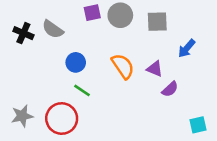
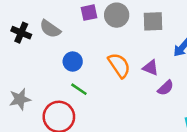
gray star: (22, 116) -> (20, 99), moved

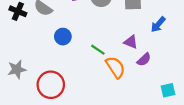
orange semicircle: (119, 65) -> (115, 67), moved
green line: (79, 89) -> (98, 50), moved

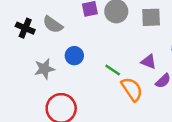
gray star: (17, 69) -> (44, 69), moved

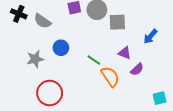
gray square: (151, 17) -> (117, 22), moved
black cross: (25, 28) -> (19, 14), moved

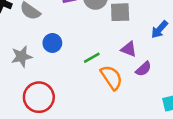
green line: (94, 60) -> (92, 58), turned -64

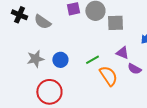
blue circle: (52, 43) -> (60, 60), moved
purple semicircle: (143, 69) -> (134, 69), turned 72

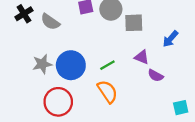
black cross: (19, 15) -> (24, 14), turned 35
blue circle: (60, 60) -> (71, 65), size x1.6
orange semicircle: (108, 76) -> (107, 92), moved

